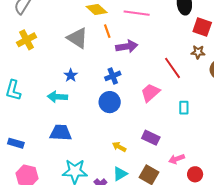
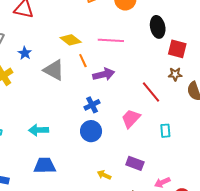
blue star: (71, 75) -> (25, 53), moved

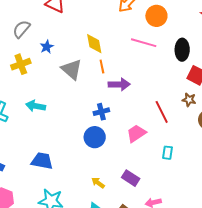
yellow diamond: (71, 40) -> (94, 44), turned 30
pink line: (111, 40) -> (144, 43), moved
cyan arrow: (39, 130) -> (36, 106), moved

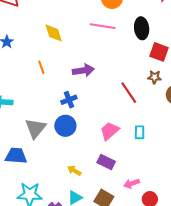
orange line: (102, 67) -> (41, 67), moved
gray triangle: (72, 69) -> (35, 128), moved, turned 35
pink trapezoid: (136, 133) -> (110, 131), moved

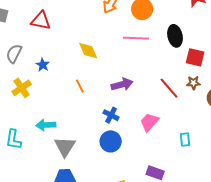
red line: (129, 93) -> (169, 88), moved
blue cross: (69, 100) -> (111, 115), turned -35
gray triangle: (35, 128) -> (65, 147), moved
pink trapezoid: (110, 131) -> (149, 122), moved

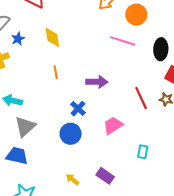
yellow diamond: (88, 51) -> (52, 37), moved
blue star: (43, 65) -> (18, 39), moved

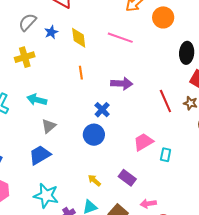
blue star: (18, 39) -> (51, 32), moved
pink line: (123, 41) -> (120, 38), moved
pink trapezoid: (113, 125) -> (143, 142), moved
gray triangle: (25, 127) -> (49, 126), size x0.7
blue trapezoid: (17, 156) -> (40, 155), turned -45

